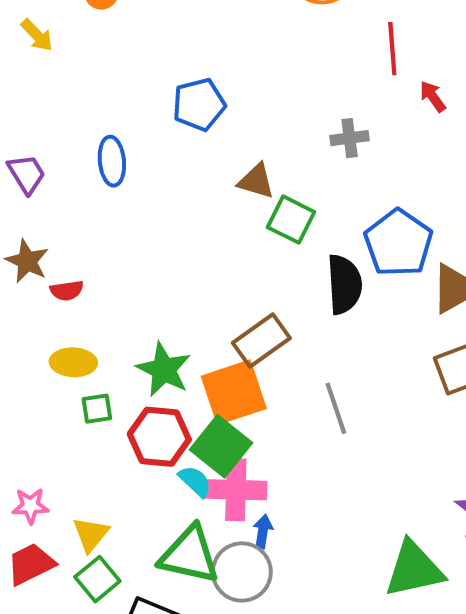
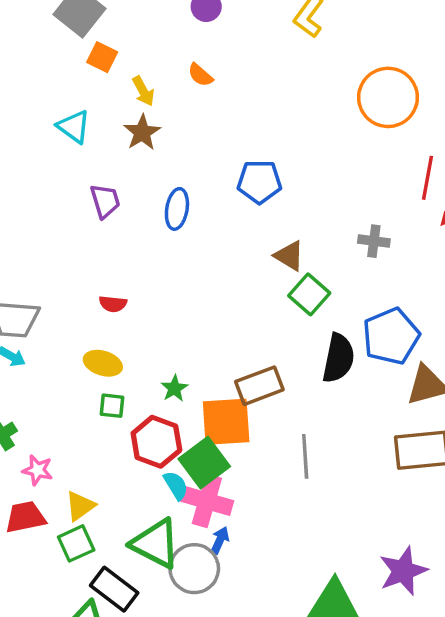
brown star: (27, 261) -> (142, 132), moved
green star: (164, 370) -> (174, 388), size x0.6

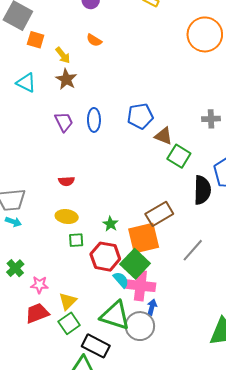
blue pentagon: (259, 182) -> (140, 116), moved
purple trapezoid: (105, 201) -> (64, 122), moved
gray line: (305, 456) -> (193, 250), turned 55

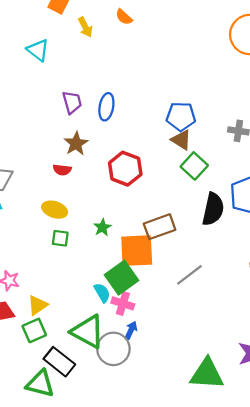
brown star: (66, 79) -> (76, 144), moved
blue pentagon: (140, 116) -> (181, 116), moved
red hexagon: (105, 257) -> (125, 169), moved
pink cross: (140, 286) -> (123, 303), size x0.7

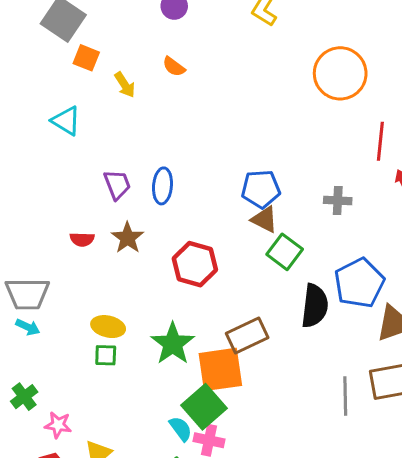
red semicircle: (62, 170) -> (82, 239), moved
green star: (102, 227) -> (173, 344), size x1.8
green square: (60, 238) -> (106, 355), moved
gray line: (189, 275) -> (345, 396), moved, turned -48

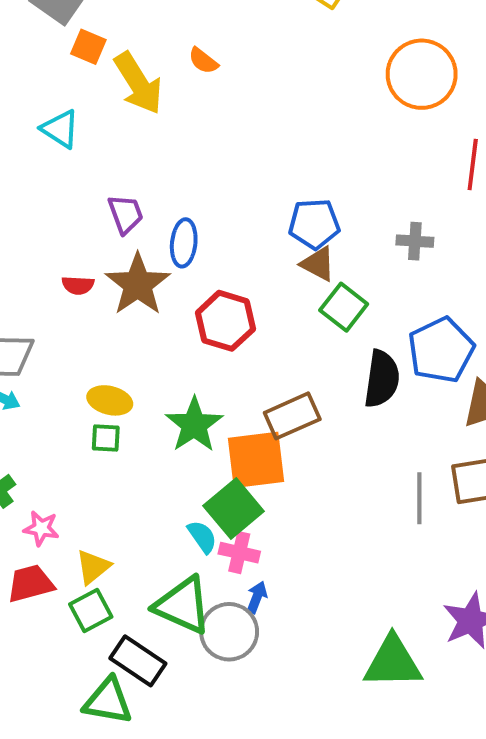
yellow arrow: (125, 85) -> (138, 83), size x1.8
blue ellipse: (162, 186) -> (184, 243), moved
brown star: (128, 238) -> (138, 284), size x1.5

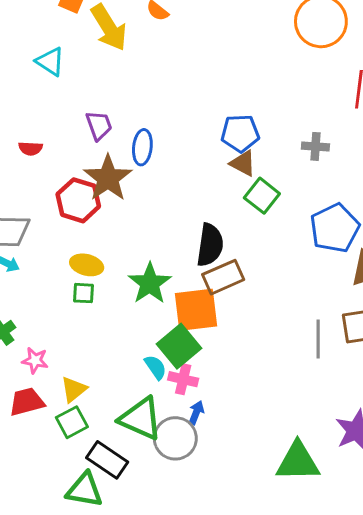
red semicircle: (78, 285) -> (30, 148), moved
red hexagon: (225, 321) -> (78, 200), moved
black semicircle: (382, 379) -> (210, 245), moved

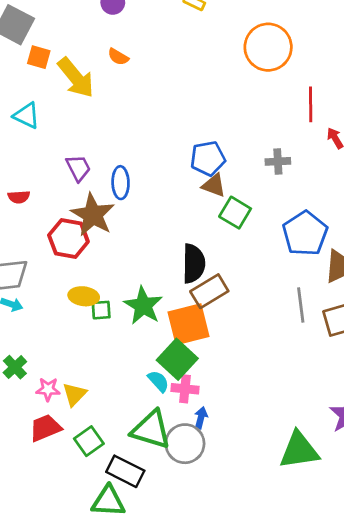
green square: (84, 293) -> (101, 310), moved
gray line: (318, 339) -> (301, 305), moved
yellow triangle: (74, 389) -> (74, 394), moved

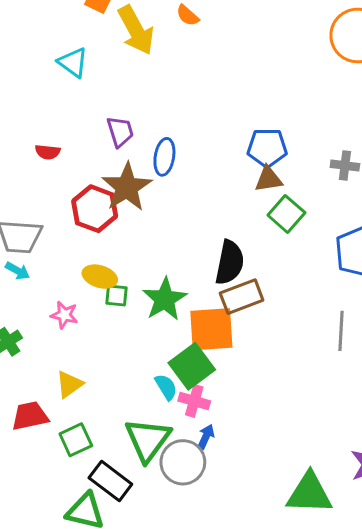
brown triangle: (214, 185) -> (268, 179), turned -40
pink star: (48, 389) -> (64, 315), moved
green triangle: (151, 430) -> (148, 440), turned 39

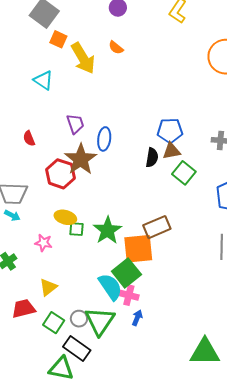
red semicircle: (48, 152) -> (29, 138), turned 63
black semicircle: (230, 262) -> (152, 157), moved, size x0.7
cyan semicircle: (166, 387) -> (110, 287), size x1.6
green square: (76, 440) -> (54, 323), turned -30
gray circle: (183, 462) -> (79, 319), moved, size x0.6

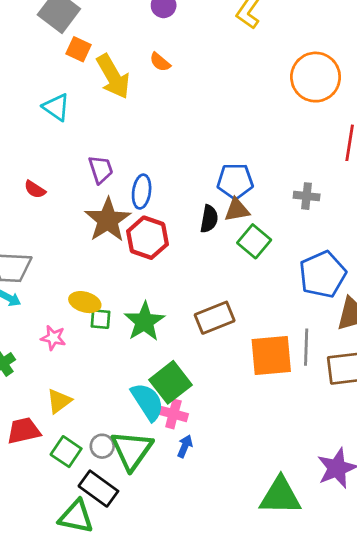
red semicircle: (29, 138) -> (35, 189), turned -35
red hexagon: (61, 174) -> (148, 238), moved
orange square: (138, 249) -> (271, 355), moved

